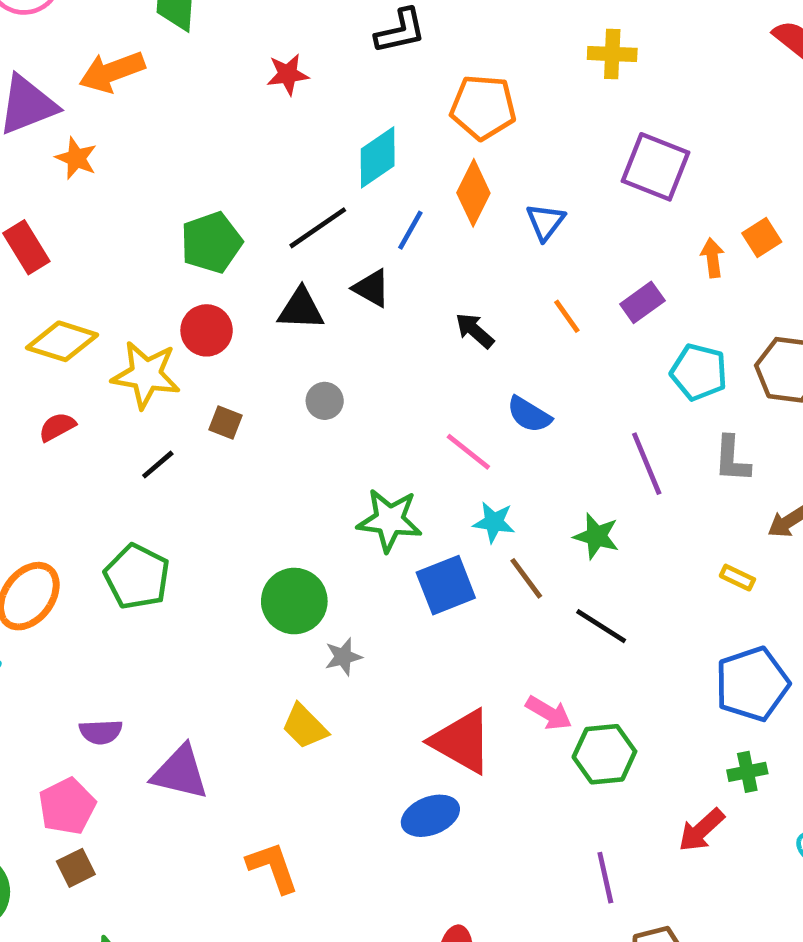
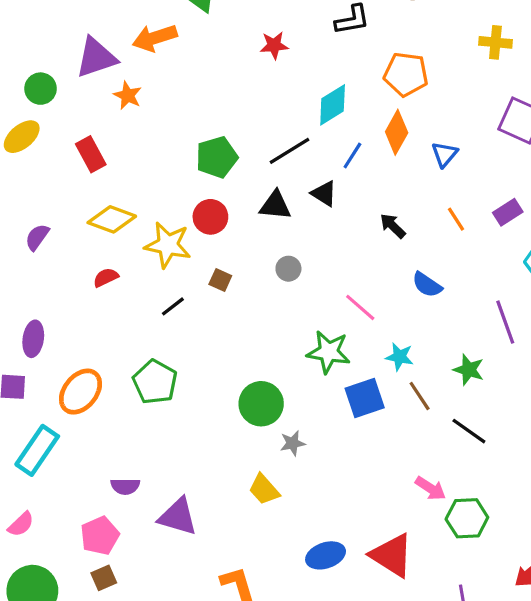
pink line: (468, 452) -> (360, 307), moved
red triangle: (462, 741) -> (392, 555), moved
blue ellipse: (430, 816) -> (326, 555), moved

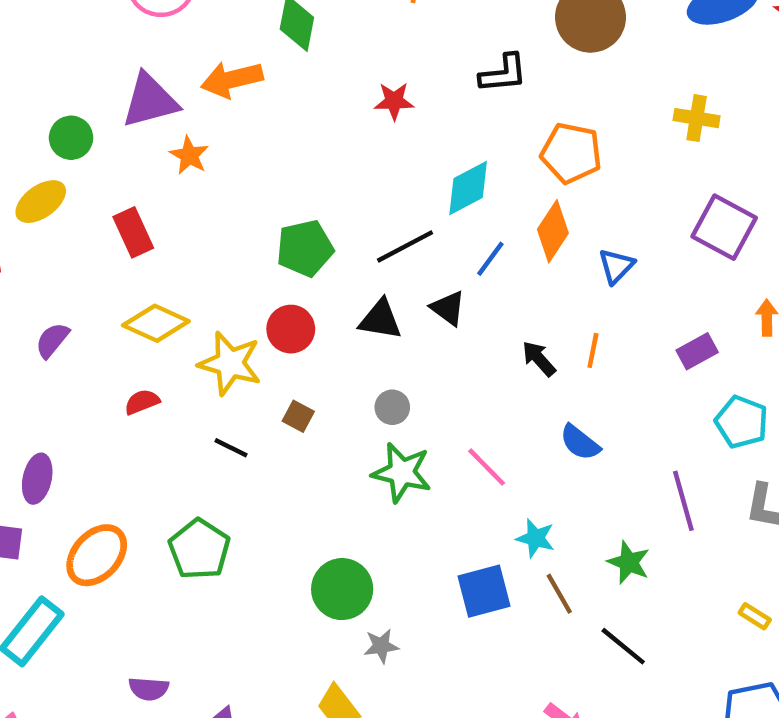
orange line: (456, 219) -> (593, 350), moved, turned 40
black line: (173, 306) -> (231, 448), turned 60
green star: (329, 352) -> (402, 473), moved

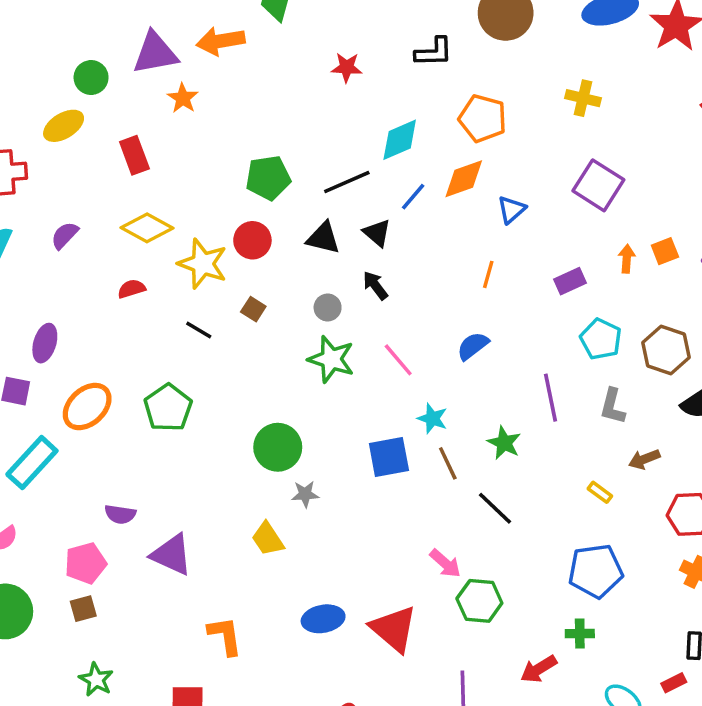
orange diamond: (553, 231) -> (464, 179), turned 33
black arrow: (539, 359) -> (375, 286), moved
blue semicircle: (580, 442) -> (473, 346), turned 100

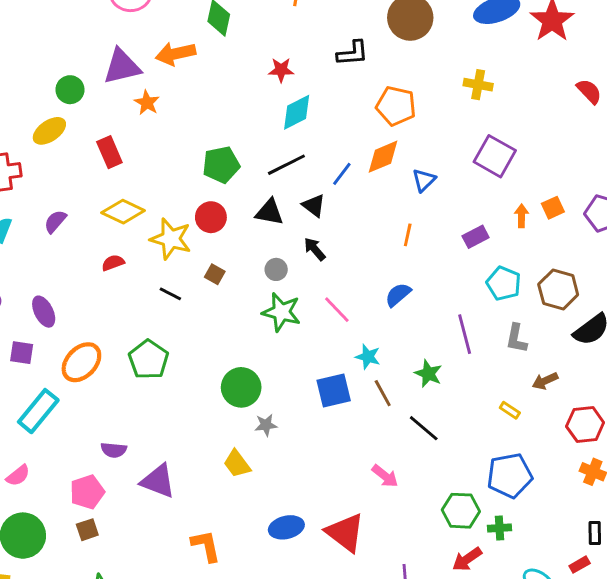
cyan diamond: (400, 140) -> (297, 112), moved
purple ellipse: (45, 343) -> (44, 312), turned -40
green hexagon: (479, 601) -> (461, 511), moved

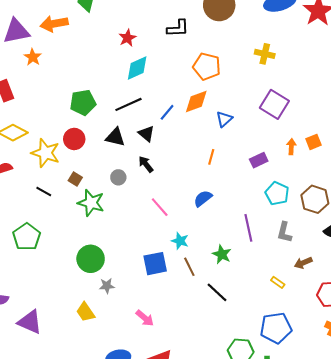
red star: (281, 70) -> (127, 38), turned -30
green star: (281, 312) -> (91, 203), moved
pink arrow: (385, 476) -> (145, 318), moved

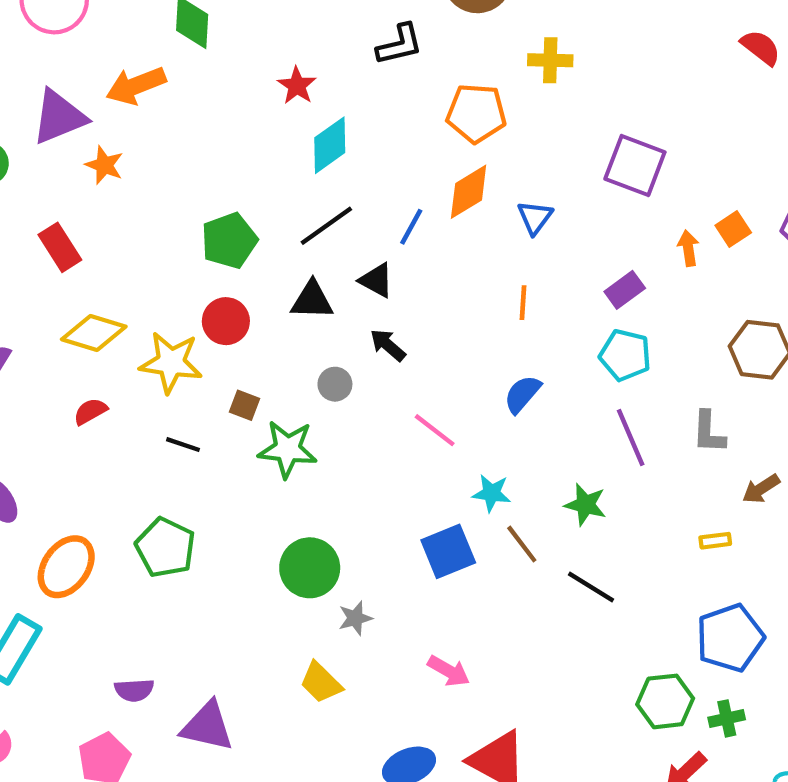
yellow cross: (265, 54) -> (550, 60), moved
cyan pentagon: (277, 193) -> (625, 355), moved
yellow rectangle: (278, 282) -> (715, 541), turned -32

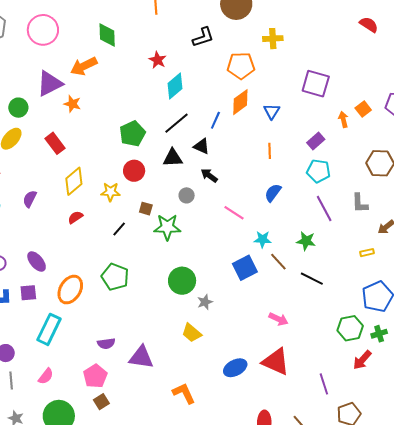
yellow diamond: (94, 333) -> (74, 181), turned -52
yellow star: (171, 362) -> (110, 192), size x0.7
black line: (183, 445) -> (119, 229), turned -63
pink arrow: (449, 671) -> (279, 319), moved

